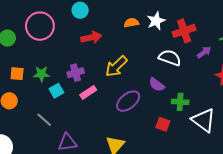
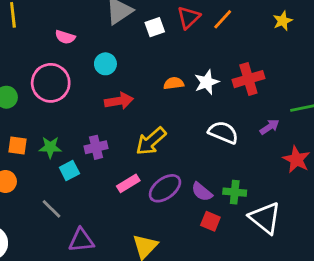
red cross: (184, 31) -> (248, 79), moved
purple semicircle: (157, 85) -> (202, 192), moved
pink rectangle: (88, 92) -> (128, 183), moved

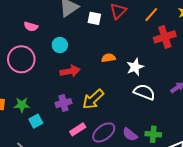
orange line: (223, 19) -> (151, 15), moved
white square: (155, 27) -> (94, 18), turned 32
red cross: (248, 79) -> (165, 37), moved
white star: (207, 82) -> (135, 67), moved
purple cross: (96, 147) -> (63, 103), moved

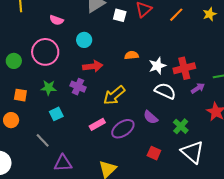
red cross: (165, 37) -> (184, 68), moved
purple cross: (63, 103) -> (78, 87), moved, turned 35
green star: (22, 105) -> (49, 88), moved
purple semicircle: (130, 134) -> (151, 117), moved
green cross: (153, 134) -> (181, 126), moved, turned 35

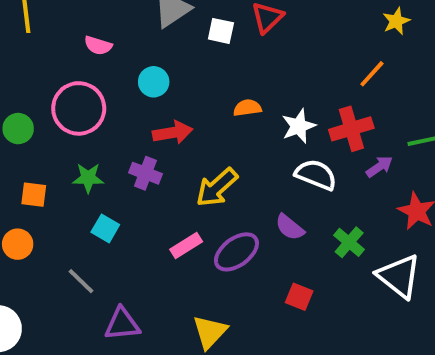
orange line: (176, 15) -> (372, 74), moved
cyan square: (56, 114) -> (105, 228), turned -32
white triangle: (192, 152) -> (399, 276), moved

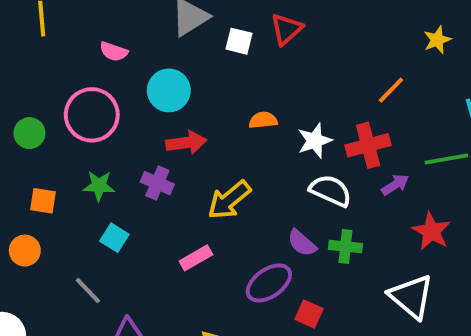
yellow star: (396, 21) -> (437, 40), moved
cyan circle: (154, 82) -> (169, 90), size x1.4
green cross: (349, 242) -> (345, 246), moved, turned -36
purple ellipse: (236, 252) -> (269, 283), moved

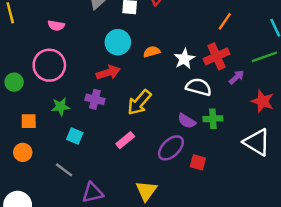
cyan circle: (169, 90) -> (118, 42), moved

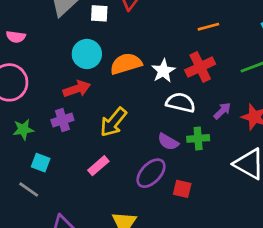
orange line: (225, 21) -> (208, 27), turned 42
orange semicircle: (152, 52) -> (126, 64), size x1.6
purple arrow: (236, 77) -> (222, 111), moved
purple cross: (95, 99) -> (62, 120), turned -30
gray line: (64, 170) -> (29, 189), moved

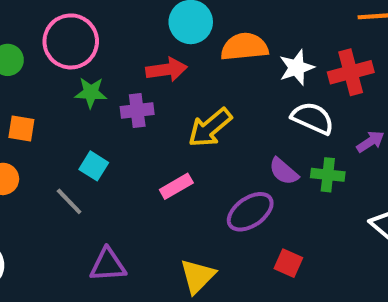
green star: (23, 129) -> (91, 93), moved
red square: (182, 189) -> (288, 263), moved

